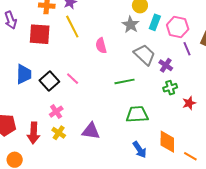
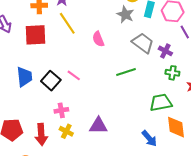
green cross: (170, 88) -> (172, 73), turned 32
pink cross: (56, 112) -> (61, 110), turned 32
green trapezoid: (137, 114) -> (161, 103), moved

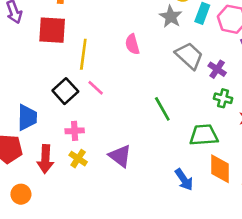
yellow line: (67, 23) -> (83, 54), moved, turned 35
green line: (126, 72) -> (162, 109), moved, turned 72
blue trapezoid: (24, 77) -> (27, 117), moved
purple triangle: (98, 126) -> (120, 156), turned 30

